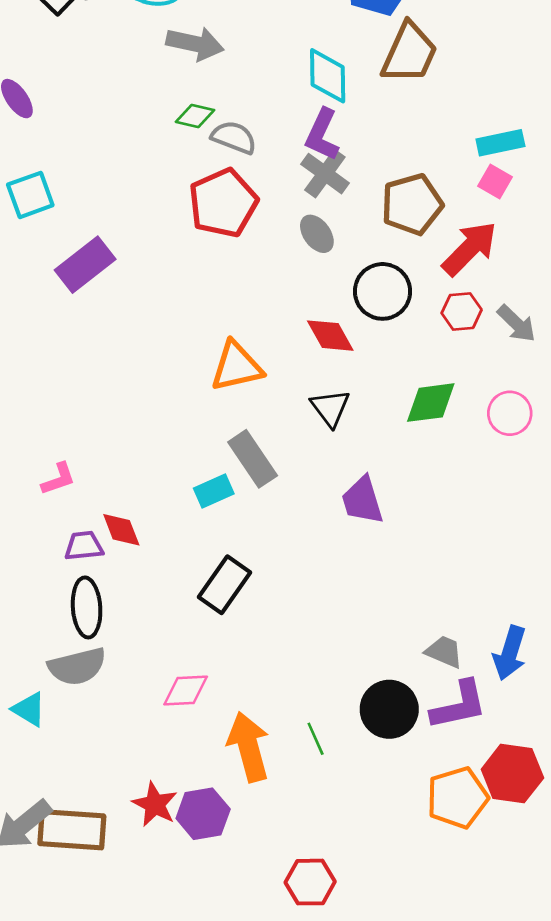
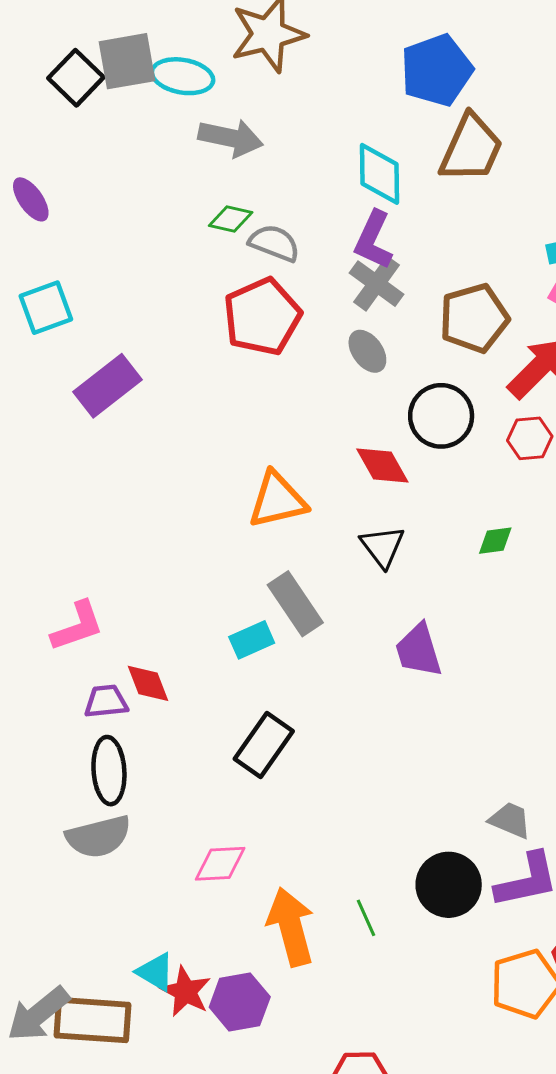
green diamond: (431, 403) -> (495, 541), size x0.6
pink L-shape: (58, 479) -> (77, 626), size x1.4
cyan triangle: (29, 709) -> (156, 972), moved

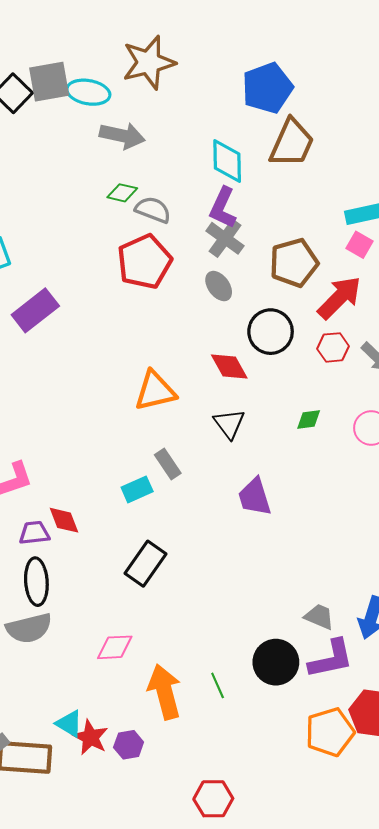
gray rectangle: (295, 604) -> (168, 464), size x0.7
purple hexagon: (240, 1002) -> (129, 745), size x0.7

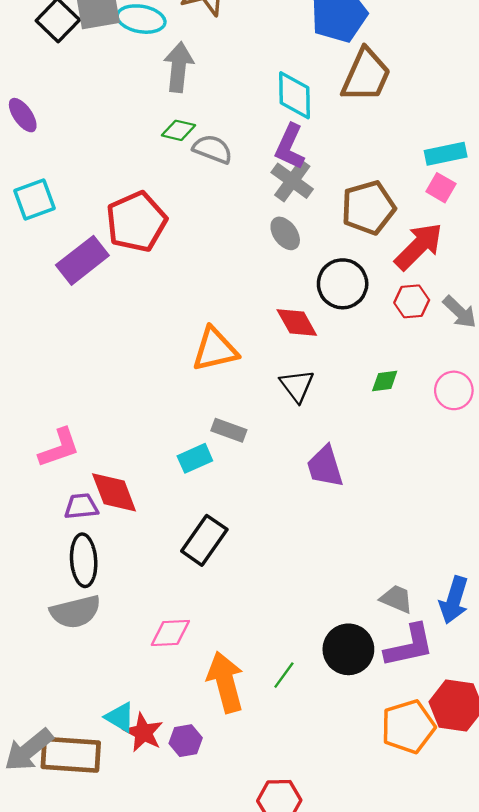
gray arrow: (122, 136) -> (179, 67), turned -96
red pentagon: (144, 262) -> (136, 222), moved
gray rectangle: (168, 464) -> (229, 430), turned -36
red diamond: (64, 520) -> (114, 492), size x1.4
green line: (218, 685) -> (284, 675), turned 60

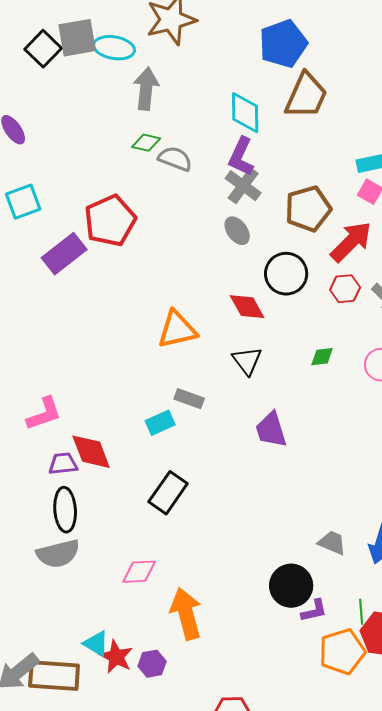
purple L-shape: (409, 646) -> (314, 611), moved, size x0.6
green line: (284, 675) -> (361, 612), moved, turned -40

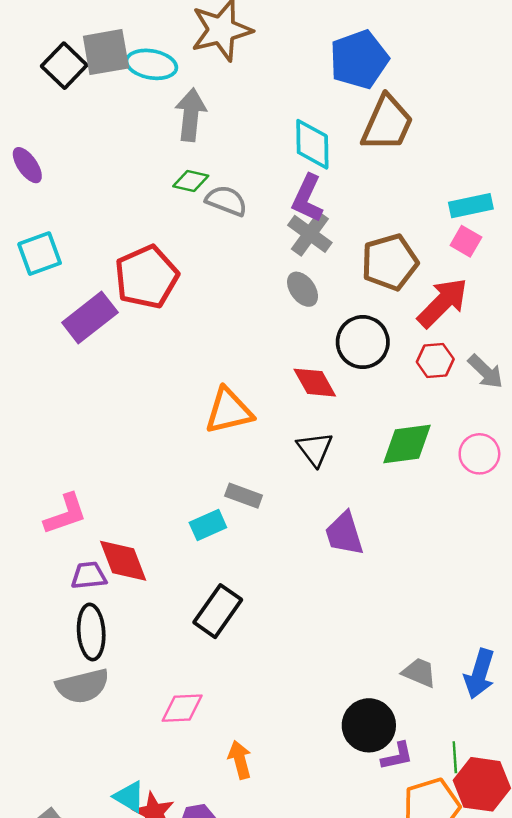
green diamond: (322, 357) -> (407, 444), size x1.8
orange arrow: (186, 614) -> (240, 760), size x0.6

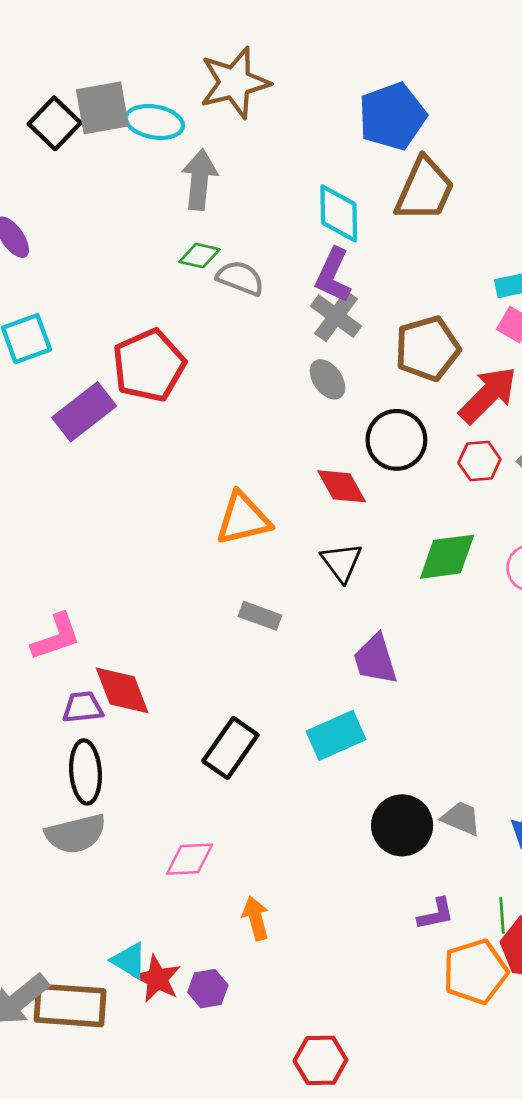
cyan rectangle: (208, 525) -> (336, 735), moved, size x1.4
black circle: (369, 725) -> (402, 825), moved

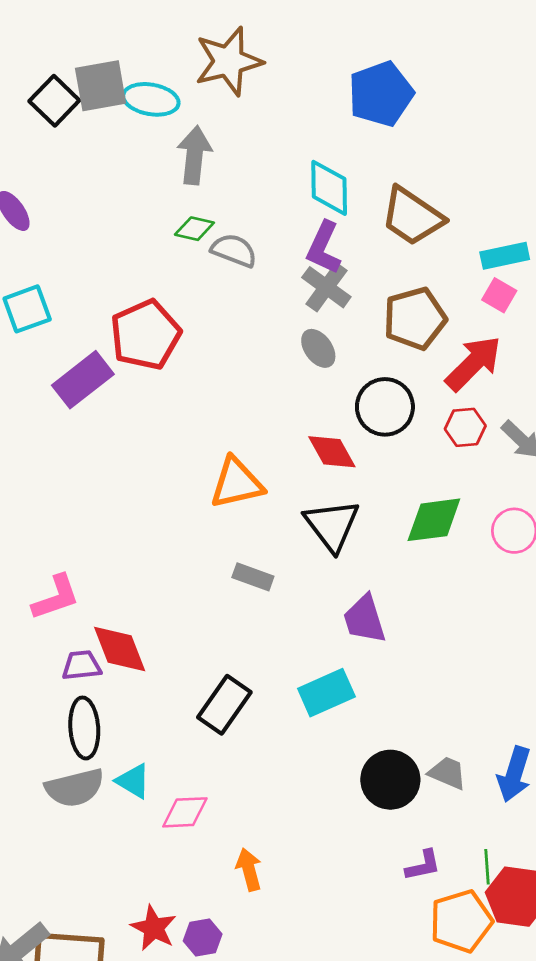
brown trapezoid: (425, 189) -> (412, 216), moved, turned 100
black triangle: (342, 562) -> (332, 525), size x1.4
cyan triangle: (129, 960) -> (133, 781), moved

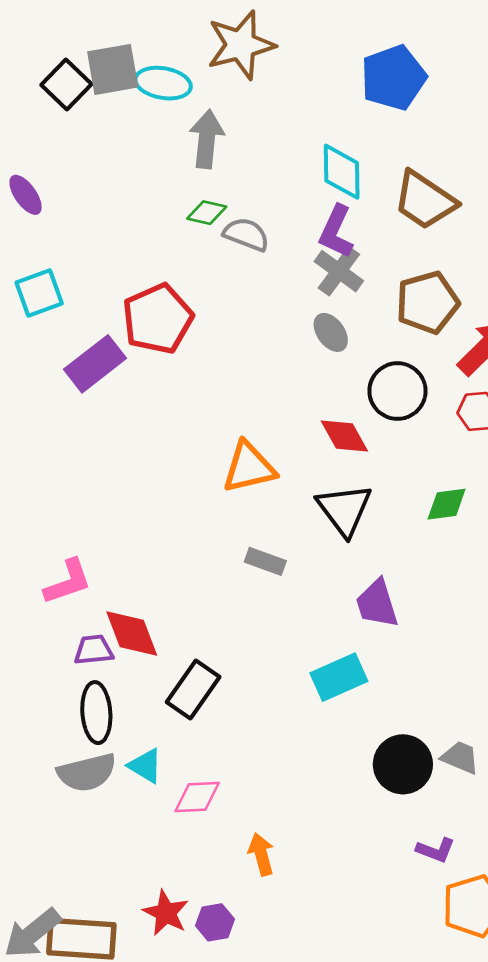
green diamond: (434, 520) -> (447, 504), size x0.7
black rectangle: (224, 705) -> (193, 689), moved
purple L-shape: (423, 865) -> (436, 850), turned 33

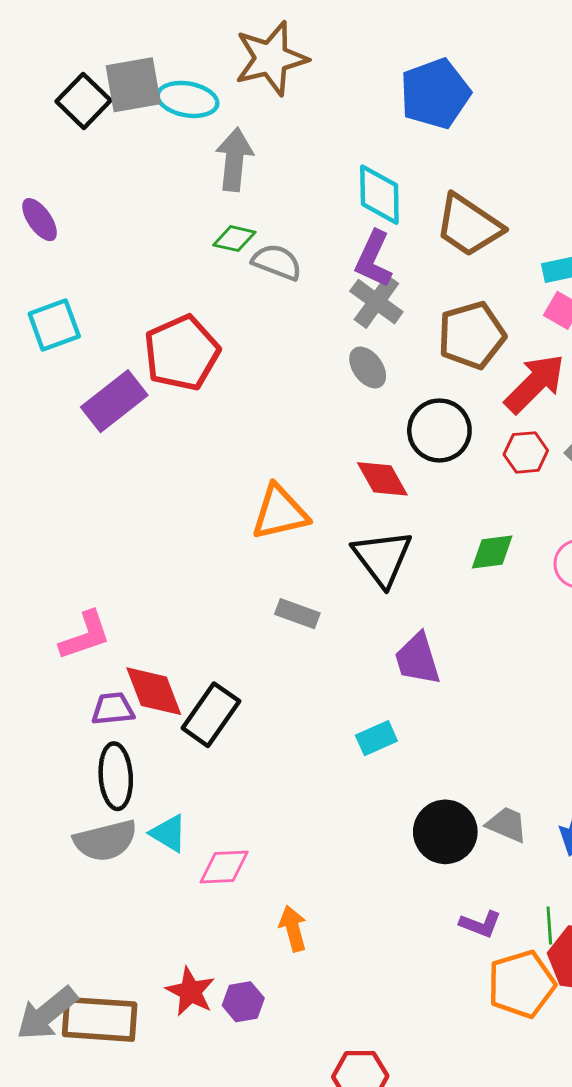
cyan rectangle: (339, 677) -> (376, 738), size x0.7
black rectangle: (193, 689) -> (211, 715), moved

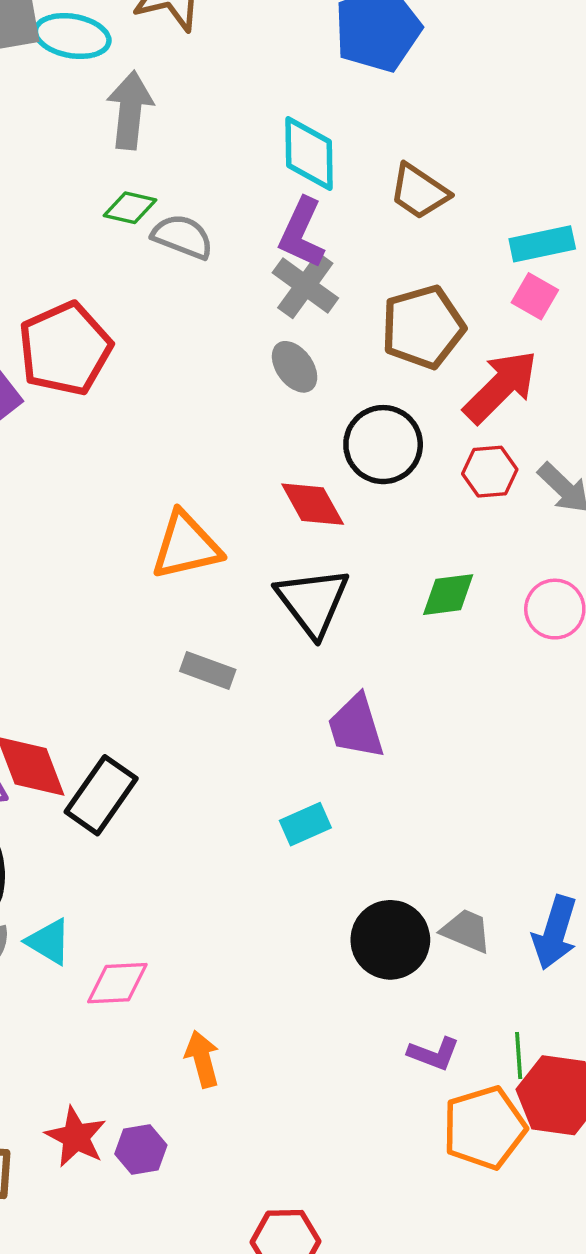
brown trapezoid: (469, 225) -> (419, 191), size x0.7

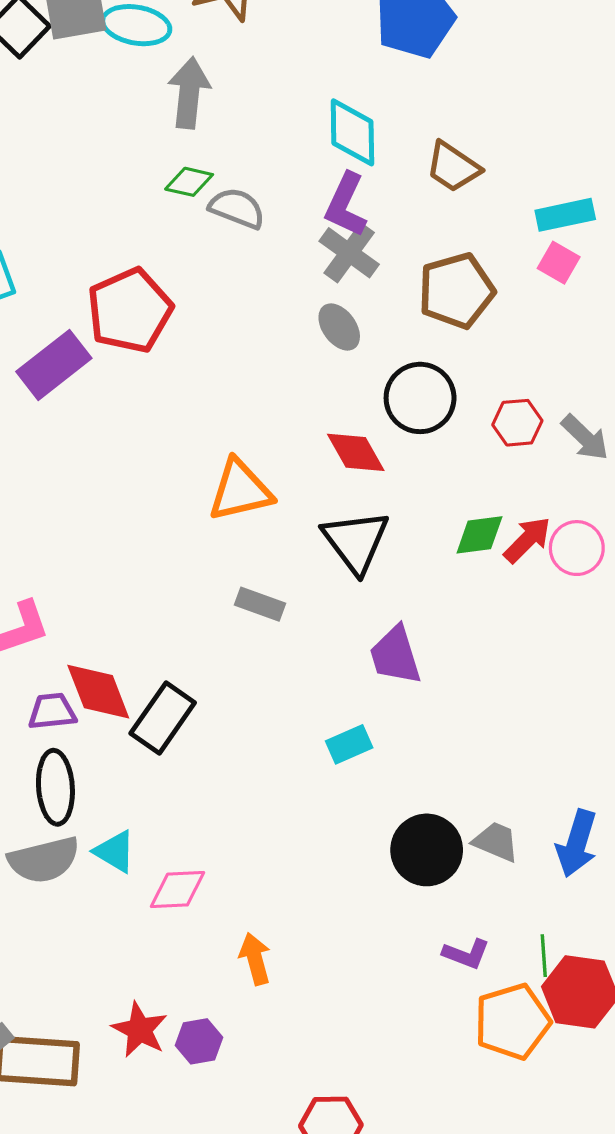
red arrow: (501, 387) -> (527, 540), moved, size x0.7

